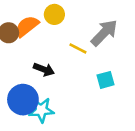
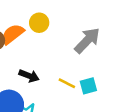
yellow line: (78, 48) -> (67, 83), moved

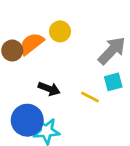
cyan square: (88, 86) -> (113, 82), moved

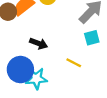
yellow line: (90, 97) -> (74, 63), moved

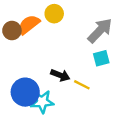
black arrow: (39, 43) -> (60, 75), moved

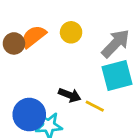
yellow circle: (54, 14) -> (71, 32), moved
cyan square: (101, 58) -> (117, 76), size x1.6

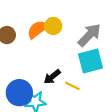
orange semicircle: (33, 37) -> (37, 29), moved
black arrow: (70, 95) -> (52, 77), turned 120

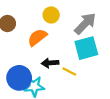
orange semicircle: (37, 29) -> (37, 37), moved
black arrow: (52, 77) -> (50, 63), turned 35

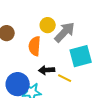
gray arrow: (85, 24) -> (65, 32), moved
orange semicircle: (37, 37) -> (35, 46), turned -48

